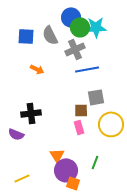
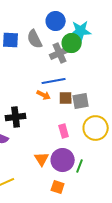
green circle: (80, 27) -> (72, 43), moved
orange arrow: (37, 69) -> (44, 95), moved
blue line: (87, 69) -> (54, 81), moved
brown square: (81, 110) -> (66, 98), moved
purple circle: (66, 170) -> (63, 160), moved

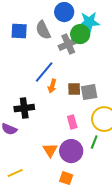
blue line: (54, 81) -> (44, 72), moved, turned -40
orange arrow: (44, 95) -> (52, 86), turned 80
green line: (80, 166) -> (94, 142), moved

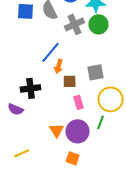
green circle: (80, 34) -> (99, 24), moved
brown square: (74, 89) -> (70, 81), moved

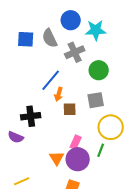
green circle: (99, 24) -> (99, 70), moved
pink rectangle: (79, 102) -> (76, 142), moved, turned 40

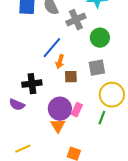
purple circle: (78, 159) -> (60, 109), moved

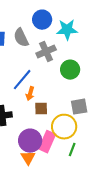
gray square: (97, 68) -> (79, 107), moved
yellow circle: (112, 95) -> (64, 127), moved
pink rectangle: (77, 110) -> (47, 142), size x1.5

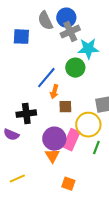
cyan star: (67, 30) -> (88, 49), moved
gray semicircle: (21, 38) -> (45, 21), moved
gray cross: (46, 52) -> (70, 32), moved
green circle: (70, 70) -> (75, 68), moved

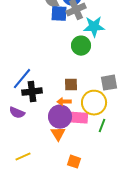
blue square: (21, 37) -> (59, 14), moved
blue line: (46, 78) -> (22, 79), moved
orange arrow: (54, 92) -> (64, 102), moved, turned 72
pink rectangle: (71, 140) -> (77, 118), turned 70

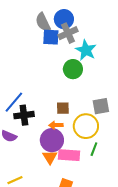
cyan star: (94, 27) -> (86, 50), turned 30
pink rectangle: (77, 118) -> (69, 155), moved

